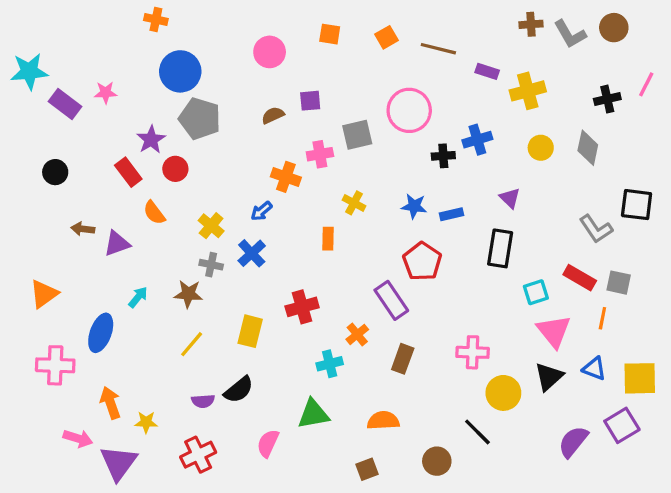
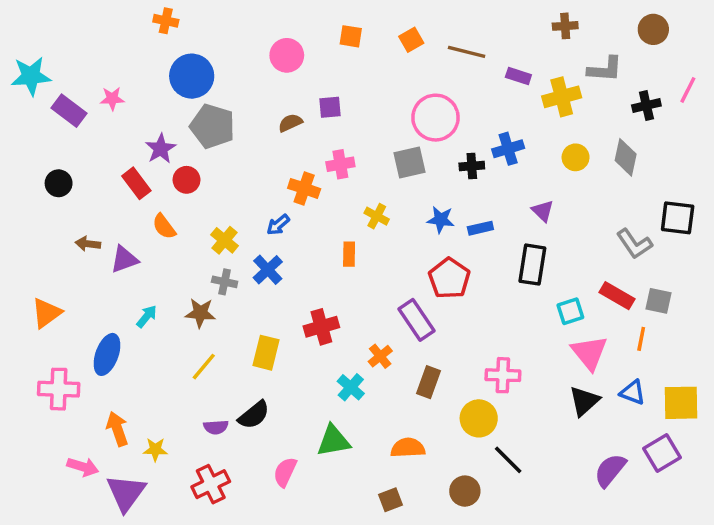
gray L-shape: (570, 34) -> (605, 69), moved, turned -56
gray square: (357, 135) -> (410, 163), moved
cyan cross: (330, 364) -> (351, 387), turned -35
yellow circle: (503, 393) -> (479, 418), moved

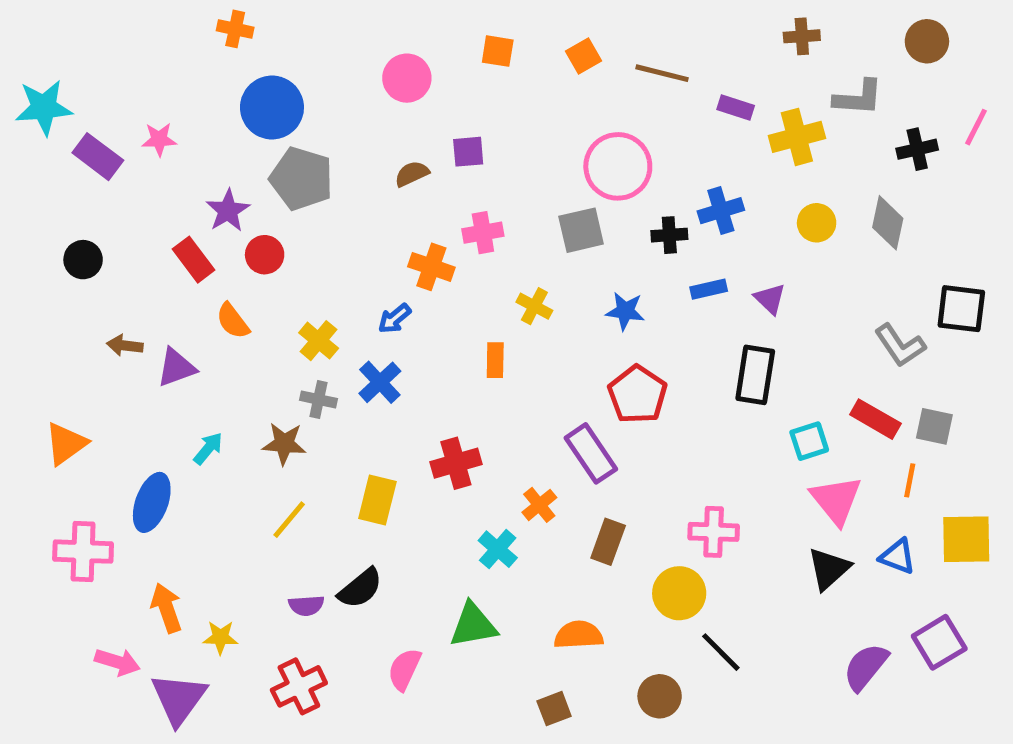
blue rectangle: (480, 228) -> (709, 289), moved
yellow square: (681, 403) -> (966, 539), moved

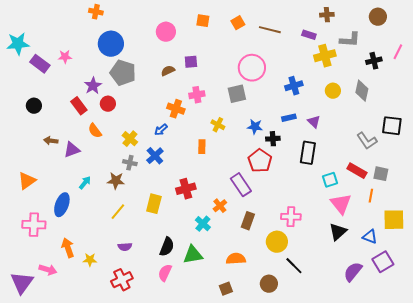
purple rectangle: (736, 107) -> (309, 35), moved
black cross: (669, 235) -> (273, 139), moved
blue triangle: (898, 556) -> (370, 237), moved
black semicircle: (360, 588) -> (167, 247), moved, turned -30
purple triangle: (179, 699) -> (22, 283), moved

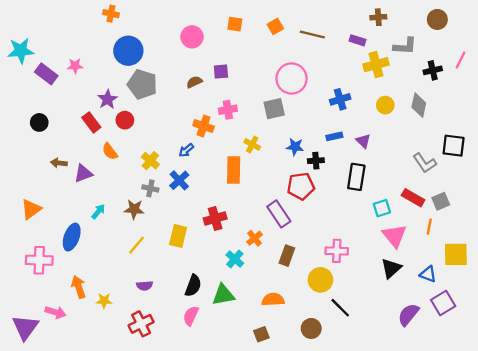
orange rectangle: (202, 147) -> (234, 170), size x1.6
red pentagon: (260, 161) -> (301, 186), turned 30
gray square: (381, 174) -> (441, 201), turned -35

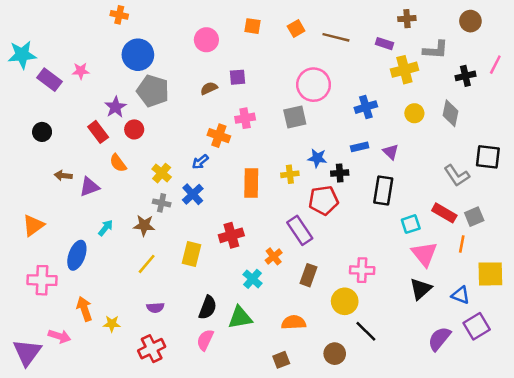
yellow cross: (252, 144) -> (290, 174), moved, turned -35

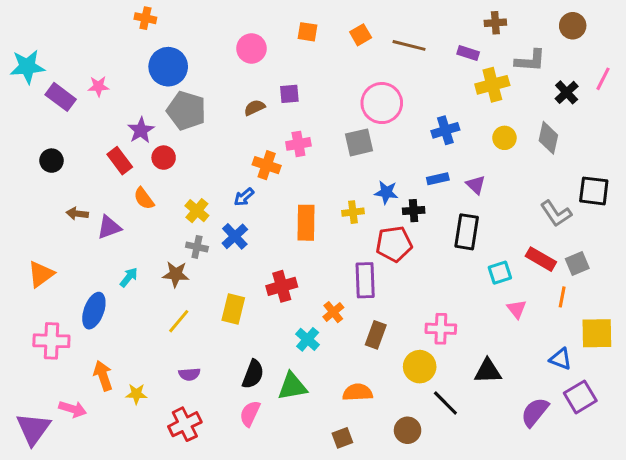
black cross: (465, 76) -> (567, 92), turned -30
purple rectangle: (300, 230) -> (365, 280), turned 32
pink triangle: (424, 254) -> (517, 309), size x0.6
black triangle: (421, 289) -> (488, 371), moved, turned 40

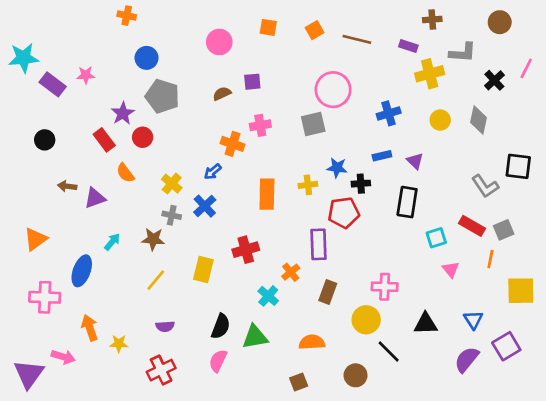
blue circle: (168, 67) -> (147, 58), size x0.7
blue triangle: (561, 359) -> (473, 320), moved, turned 36

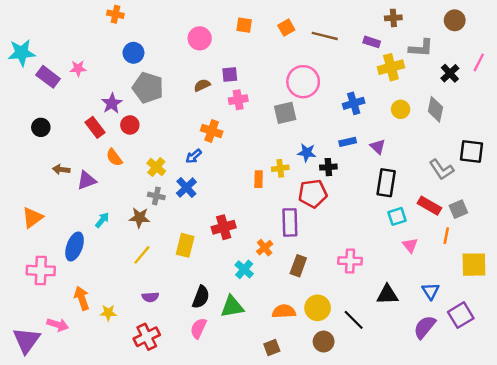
pink cross: (260, 125) -> (238, 100), moved
orange rectangle: (267, 194) -> (259, 179), moved, size x0.6
black rectangle: (407, 202) -> (386, 183), moved
yellow circle: (366, 320) -> (318, 308), moved

